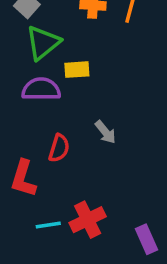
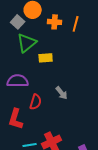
purple semicircle: (41, 89) -> (18, 81), moved

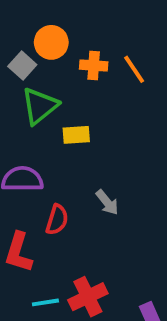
orange line: (76, 24) -> (134, 69), turned -49

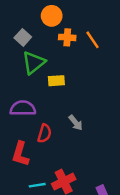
orange circle: (51, 42) -> (52, 16), moved

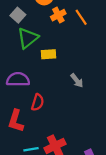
orange cross: (67, 37) -> (58, 15), turned -32
gray arrow: (76, 123) -> (77, 81), moved

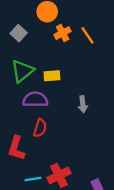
green triangle: (28, 38) -> (22, 71), moved
purple semicircle: (18, 79) -> (35, 99), moved
gray arrow: (77, 81) -> (83, 104), turned 32

